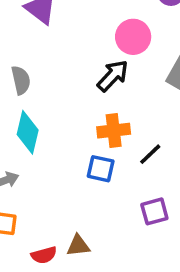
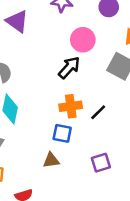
black line: (150, 154) -> (98, 112), moved
brown triangle: (78, 246) -> (51, 160), moved

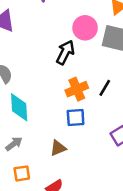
pink circle: (83, 40) -> (85, 28), moved
brown triangle: (51, 160) -> (58, 148), moved

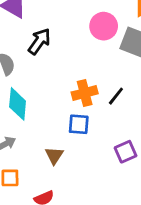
black arrow: (65, 52) -> (39, 41), moved
brown triangle: (58, 148) -> (54, 155), turned -42

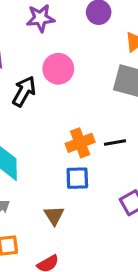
pink circle: (104, 26) -> (58, 69), moved
black line: (116, 96) -> (115, 142), turned 48

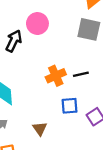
blue square: (77, 178) -> (70, 106), moved

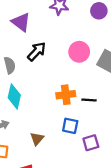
pink circle: (37, 24) -> (79, 52), moved

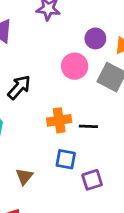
purple circle: (99, 11) -> (95, 38), moved
black arrow: (37, 51) -> (19, 87), moved

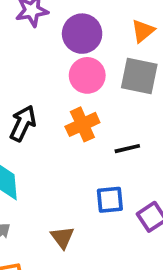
purple circle: (95, 38) -> (82, 34), moved, size x1.4
orange cross: (59, 120) -> (82, 124), moved

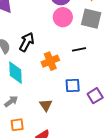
orange cross: (82, 124) -> (50, 61), moved
black line: (127, 149) -> (79, 49), moved

